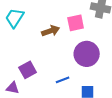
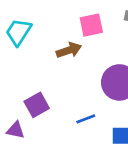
pink square: (76, 23) -> (91, 25), moved

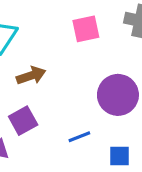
brown arrow: (69, 50) -> (31, 76), moved

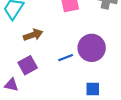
blue line: (79, 137) -> (66, 58), moved

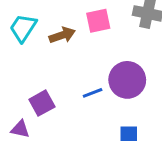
brown arrow: (33, 35) -> (62, 35), moved

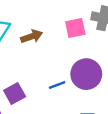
pink square: (98, 21) -> (75, 28), moved

